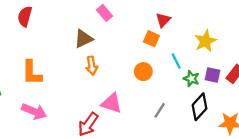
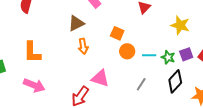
orange square: (151, 39) -> (117, 33), moved
yellow star: (205, 41) -> (180, 25), turned -30
cyan line: (176, 61) -> (149, 55), moved, turned -64
purple square: (212, 75) -> (186, 54), turned -32

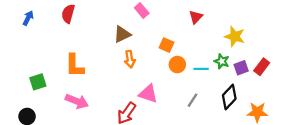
green star: (168, 57) -> (222, 61), moved

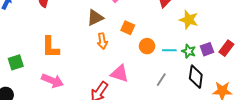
yellow star: (235, 36) -> (189, 20), moved
orange square: (167, 45) -> (128, 28), moved
green star: (222, 61) -> (189, 51), moved
black diamond: (229, 97) -> (196, 77), turned -35

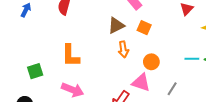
orange square: (128, 28) -> (144, 28), moved
orange circle: (147, 46) -> (151, 62), moved
gray line: (161, 80) -> (172, 89), moved

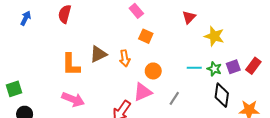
brown triangle: (116, 25) -> (98, 54), moved
green square: (35, 71) -> (14, 89), moved
pink triangle: (141, 83) -> (143, 92), turned -42

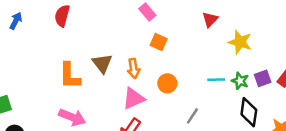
brown triangle: (98, 54) -> (102, 63), turned -42
pink triangle: (143, 92) -> (134, 98), moved

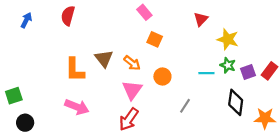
orange arrow: (134, 68) -> (132, 63), turned -42
green star: (240, 81) -> (228, 65), moved
pink triangle: (134, 98) -> (132, 90), turned -30

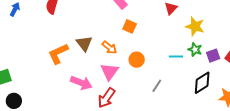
orange L-shape: (75, 70) -> (58, 54), turned 65
black diamond: (236, 102) -> (202, 83), turned 50
pink arrow: (77, 107) -> (81, 83), moved

